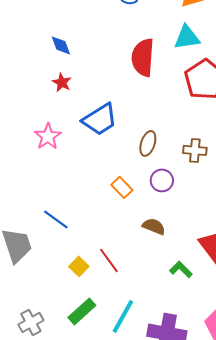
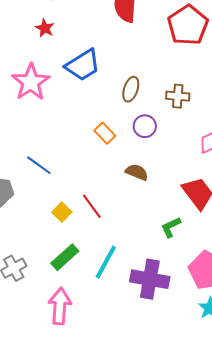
pink star: (48, 136) -> (31, 82), size x1.4
green L-shape: (181, 269) -> (171, 227), moved, turned -70

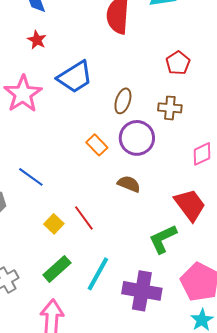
red pentagon: (188, 25) -> (178, 63), moved, size x0.6
purple circle: (145, 126) -> (137, 138), size x1.5
green L-shape: (171, 227) -> (163, 239), size x1.4

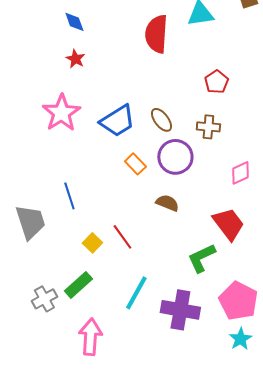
blue trapezoid: (75, 77) -> (117, 121), moved
brown ellipse: (123, 101) -> (161, 120), turned -55
blue line: (31, 177) -> (69, 196), turned 36
green rectangle: (57, 269) -> (78, 285), moved

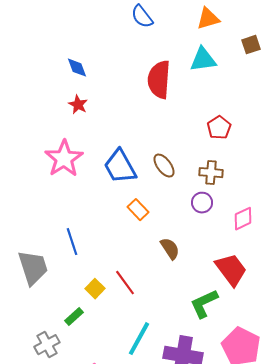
blue trapezoid: (117, 121) -> (120, 167), turned 93
purple circle: (175, 157) -> (202, 203), moved, size x0.6
brown semicircle: (167, 203) -> (170, 249), turned 35
green rectangle: (78, 285) -> (74, 317), moved, size x0.7

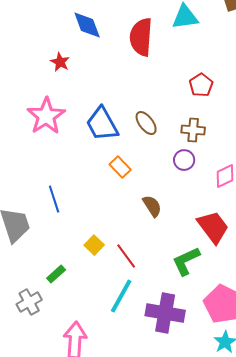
blue diamond: (77, 68) -> (87, 25), moved, size x1.4
red line: (125, 283) -> (126, 256), moved
yellow square: (95, 289) -> (94, 245), moved

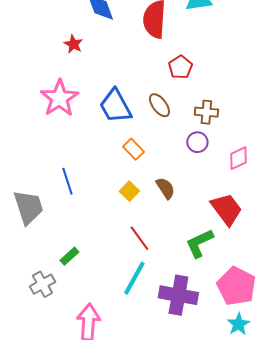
red pentagon: (201, 85) -> (180, 67), moved
yellow square: (94, 245) -> (129, 191), moved

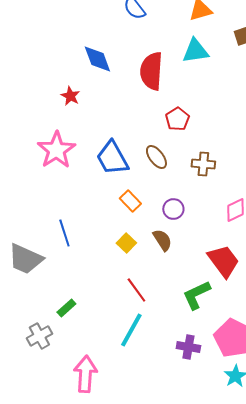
purple circle: (197, 142) -> (173, 209), moved
gray trapezoid: (28, 207) -> (25, 259), turned 132
purple cross: (178, 295) -> (188, 347), moved, size x0.6

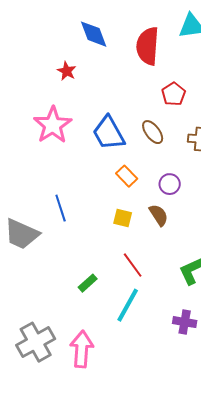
yellow square: (126, 243) -> (123, 218), turned -30
green rectangle: (66, 308) -> (88, 283), moved
gray cross: (39, 336) -> (36, 342), moved, size x1.5

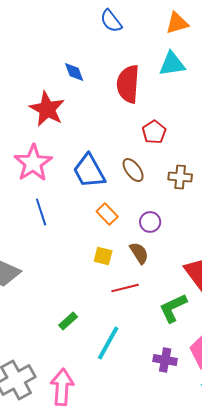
blue diamond: (94, 34) -> (74, 72), size x0.7
red star: (67, 71) -> (47, 109), size x1.8
blue line: (61, 208) -> (41, 212), moved
red line: (133, 265) -> (125, 288), moved, turned -68

